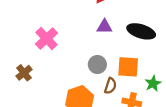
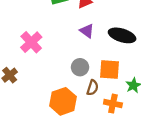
purple triangle: (104, 27) -> (87, 31), turned 35

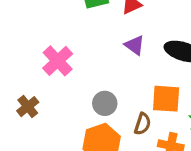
gray circle: (80, 67) -> (105, 103), moved

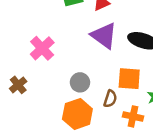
purple triangle: (135, 45) -> (104, 36), size x1.6

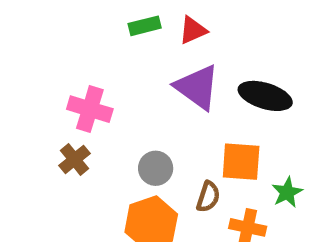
pink cross: (42, 48) -> (90, 109), turned -30
brown cross: (18, 85) -> (75, 159), moved

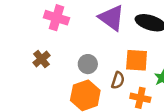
pink cross: (90, 109) -> (57, 18), moved

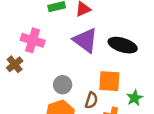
brown cross: (41, 59) -> (15, 64), moved

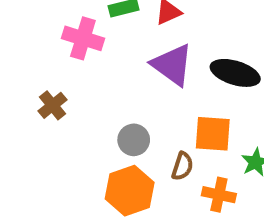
pink cross: (33, 40) -> (83, 38), moved

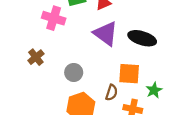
gray circle: (134, 140) -> (74, 72), moved

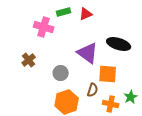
purple triangle: (106, 34) -> (88, 53), moved
green star: (154, 90) -> (131, 97), moved

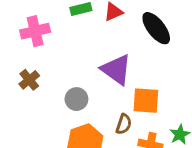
pink cross: (44, 27) -> (35, 31), moved, turned -30
black ellipse: (119, 44) -> (156, 28), moved, turned 35

